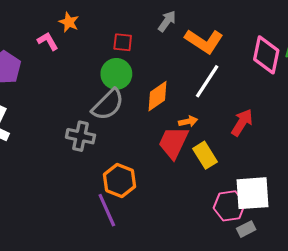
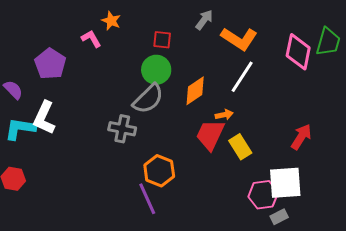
red arrow: (242, 122) -> (301, 137), moved

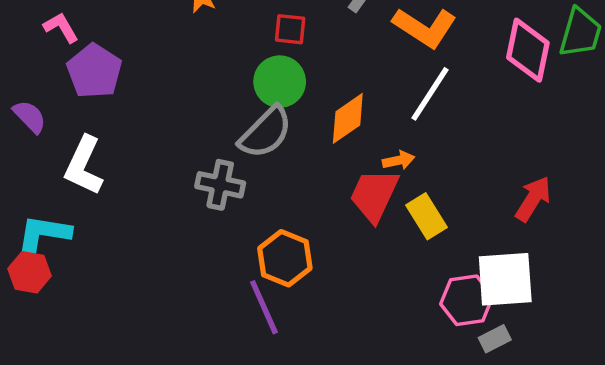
pink L-shape: (91, 39) -> (61, 27), moved
cyan L-shape: (20, 129) -> (44, 234), moved

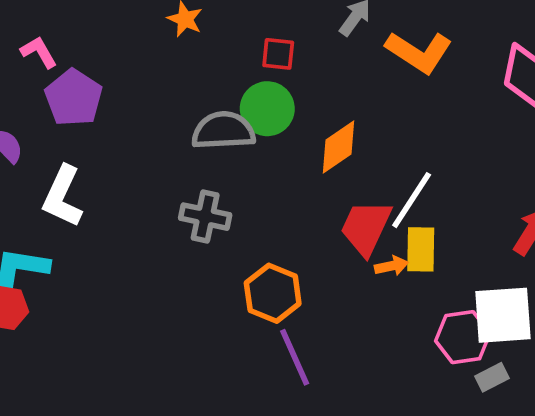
white line: (430, 94) -> (412, 200), moved
gray semicircle: (266, 132) -> (223, 131), moved, turned -138
orange arrow: (399, 160) -> (392, 266), moved
yellow rectangle: (426, 216) -> (421, 249), turned 33
purple line: (264, 307) -> (295, 357), moved

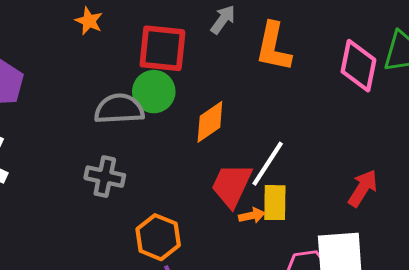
orange L-shape: (419, 52) -> (273, 47), turned 69
red square: (278, 54) -> (162, 48), size x1.8

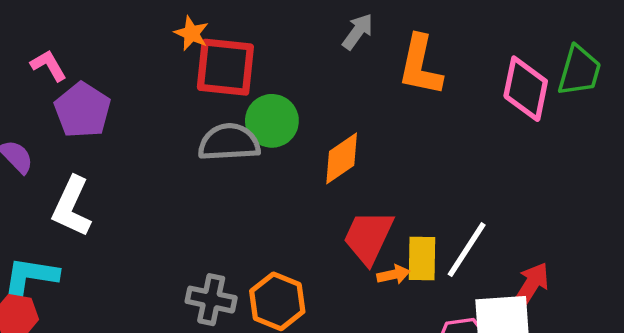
red square: (162, 48) -> (225, 67), moved
white line: (268, 164) -> (467, 250), moved
gray cross: (105, 177) -> (211, 300), moved
red arrow: (363, 188) -> (531, 285), moved

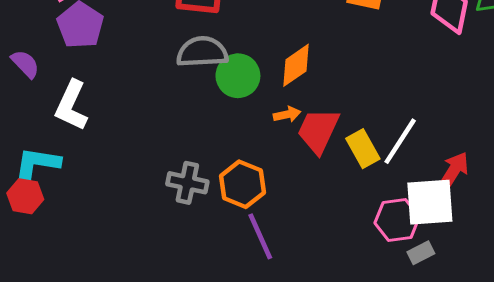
green circle: (272, 121) -> (238, 76), moved
yellow rectangle: (422, 258) -> (363, 149), turned -30
orange arrow: (393, 275) -> (287, 114), moved

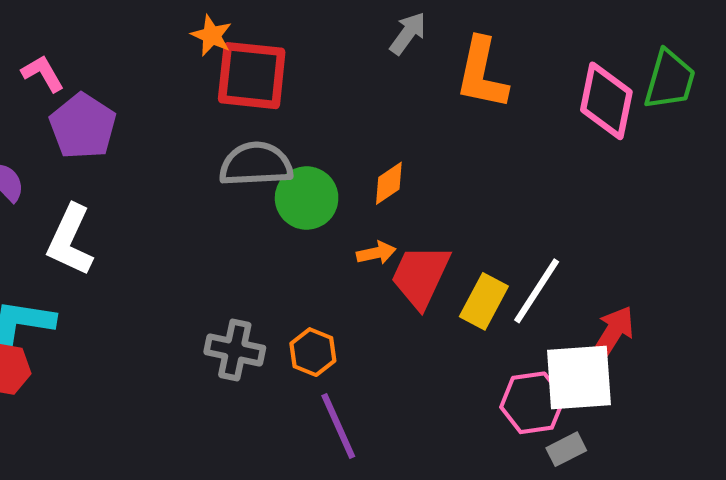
orange diamond: (296, 65) -> (389, 183), size x0.7
yellow rectangle: (363, 149) -> (484, 301), turned 57
orange hexagon: (242, 184) -> (313, 352), size x0.7

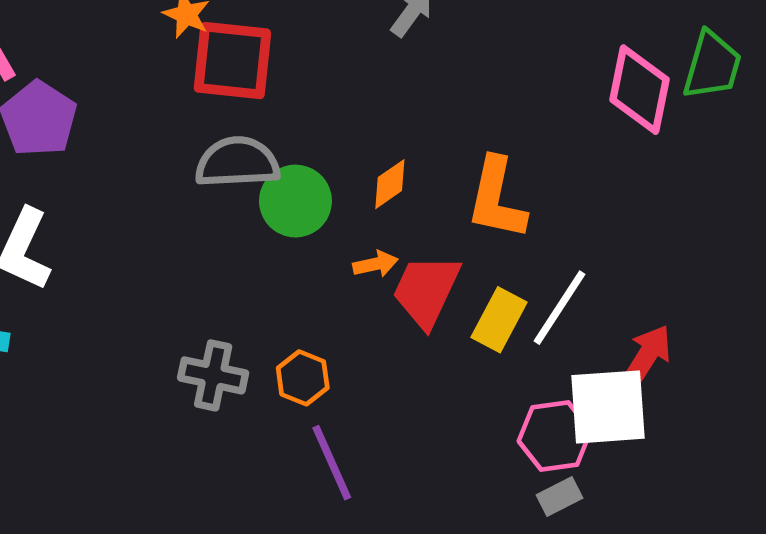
orange L-shape: (482, 73) -> (497, 199), moved
gray rectangle: (566, 449) -> (560, 497), moved

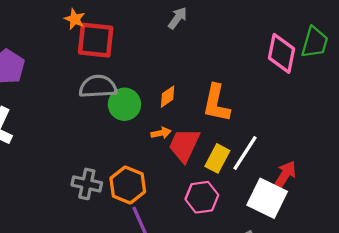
orange hexagon: (303, 378) -> (128, 185), size x1.5
white square: (608, 407) -> (267, 198), turned 30
pink hexagon: (555, 436) -> (202, 197), moved

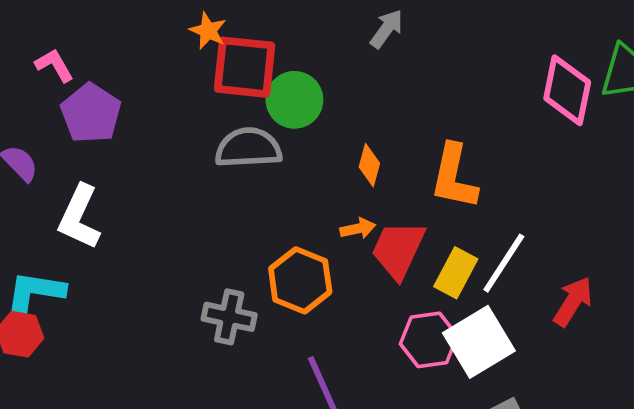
orange diamond: (168, 97) -> (369, 165), turned -40
green circle: (124, 104) -> (294, 100), moved
orange hexagon: (128, 185) -> (300, 280), moved
white square: (267, 198) -> (479, 342), moved, turned 33

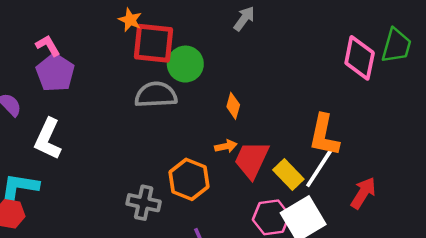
pink L-shape: (54, 65) -> (48, 46), moved
orange L-shape: (454, 177) -> (324, 135), moved
yellow rectangle: (456, 273) -> (288, 174), turned -72

